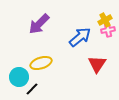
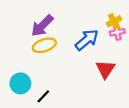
yellow ellipse: (41, 63) -> (44, 45), moved
black line: (32, 89) -> (43, 96), moved

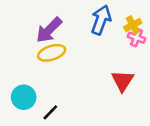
pink cross: (117, 32) -> (137, 38), turned 32
blue arrow: (87, 40) -> (101, 20), moved, turned -30

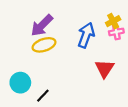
blue arrow: (101, 20) -> (86, 35), moved
pink cross: (137, 38) -> (116, 32), turned -32

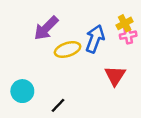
yellow ellipse: (44, 45) -> (68, 49), moved
black line: (43, 96) -> (58, 105), moved

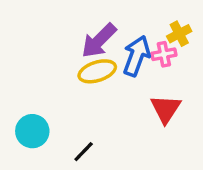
purple arrow: (46, 28) -> (99, 41), moved
pink cross: (128, 35) -> (164, 54), moved

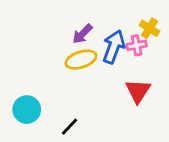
yellow cross: (179, 34) -> (149, 28), turned -30
purple arrow: (99, 41) -> (82, 34), size x0.7

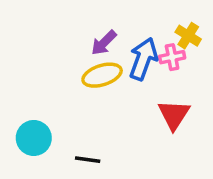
black line: (70, 127) -> (88, 160), turned 54

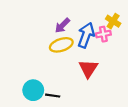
red triangle: (174, 115) -> (88, 69), moved
cyan circle: (34, 138) -> (33, 90), moved

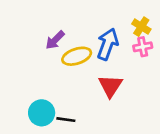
purple arrow: (62, 25) -> (55, 40), moved
pink cross: (103, 34) -> (143, 47), moved

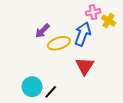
pink cross: (143, 47) -> (93, 12), moved
black line: (66, 120) -> (51, 92), turned -56

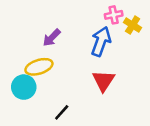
yellow ellipse: (59, 43) -> (39, 67), moved
cyan circle: (32, 87) -> (24, 87), moved

